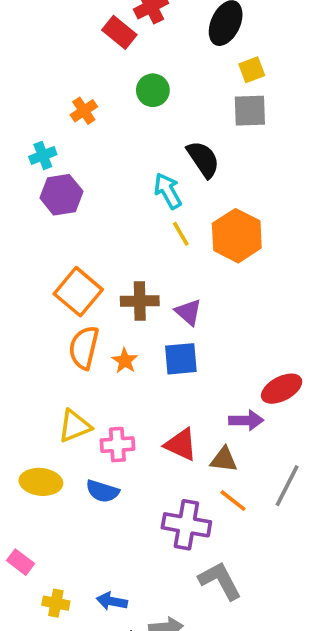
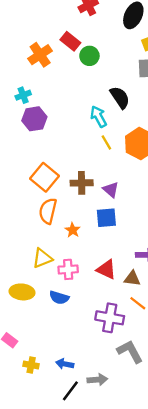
red rectangle: (119, 32) -> (70, 41), moved
orange cross: (84, 111) -> (40, 55), moved, size x1.5
orange star: (125, 361) -> (73, 230), moved

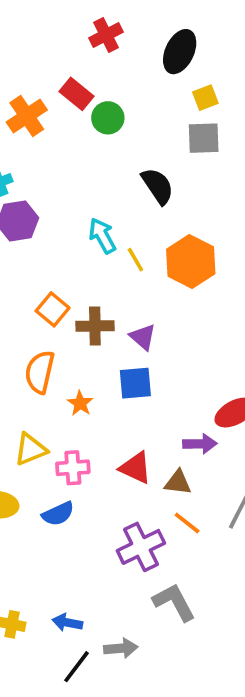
cyan arrow: (98, 117) -> (102, 236), moved
orange square: (45, 177) -> (53, 309), moved, size x0.7
blue semicircle: (59, 298) -> (58, 514), turned -42
purple cross: (110, 318) -> (141, 547), turned -36

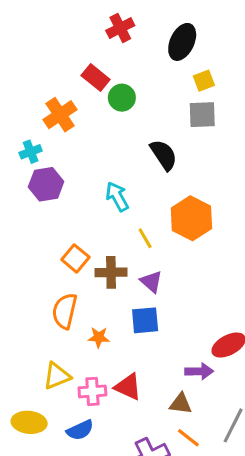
orange cross: (27, 116) -> (60, 115), moved
yellow line: (135, 260) -> (145, 238), moved
orange star: (80, 403) -> (99, 337), turned -30
red triangle: (135, 468) -> (128, 387), moved

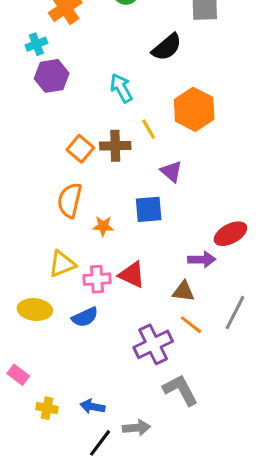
black semicircle: (164, 155) -> (167, 47), turned 84
brown cross: (111, 272) -> (115, 146), moved
purple triangle: (151, 282) -> (171, 172), moved

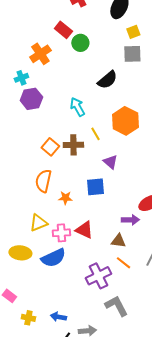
blue semicircle: (85, 317) -> (53, 258), size x1.4

